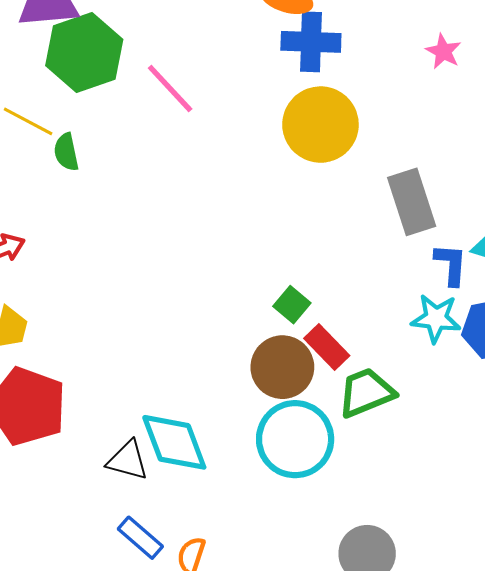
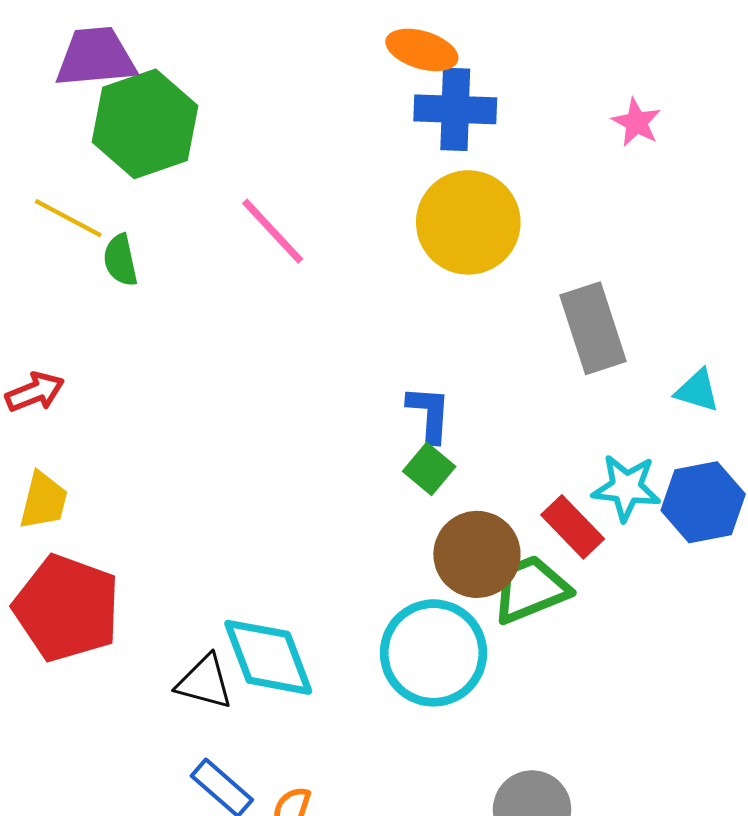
pink line: (170, 89) -> (273, 231), moved
blue L-shape: (451, 264) -> (429, 414), moved
red rectangle: (327, 347) -> (573, 527), moved
brown circle: (282, 367) -> (477, 554), moved

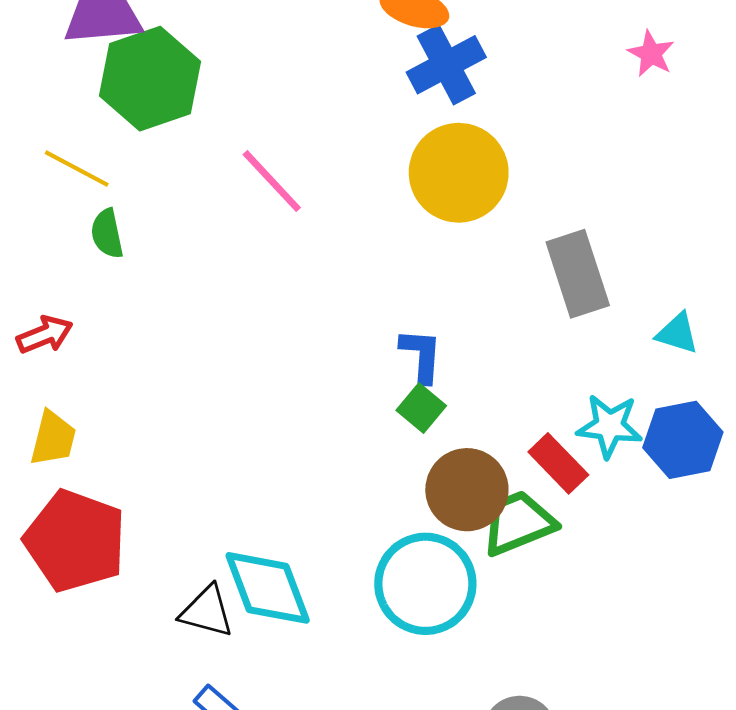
blue cross: (455, 109) -> (446, 65), turned -30
pink star: (636, 122) -> (651, 54), moved
green semicircle: (120, 260) -> (107, 234), moved

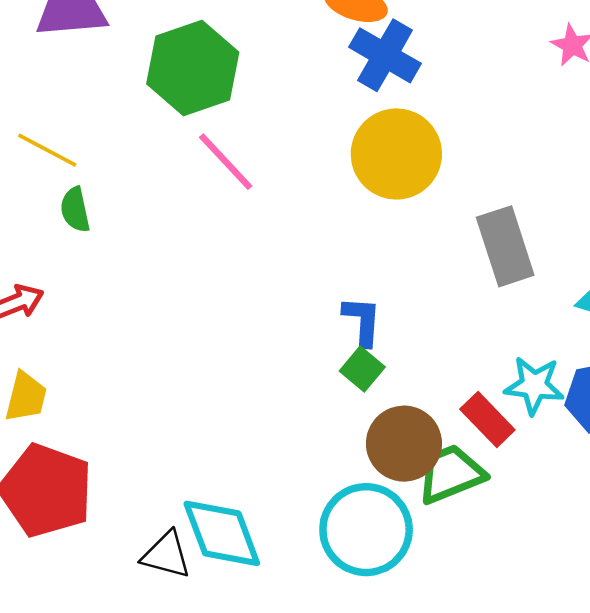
blue cross: (446, 65) -> (385, 55), turned -32
green hexagon: (150, 79) -> (193, 68), moved

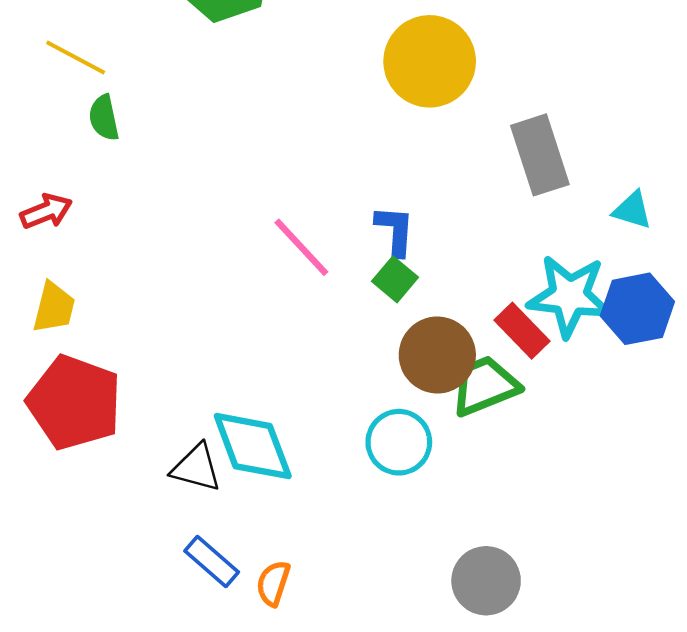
pink line: (226, 162) -> (301, 247), moved
cyan star: (534, 385) -> (569, 296), size x1.4
cyan circle: (366, 530) -> (399, 442), size x0.7

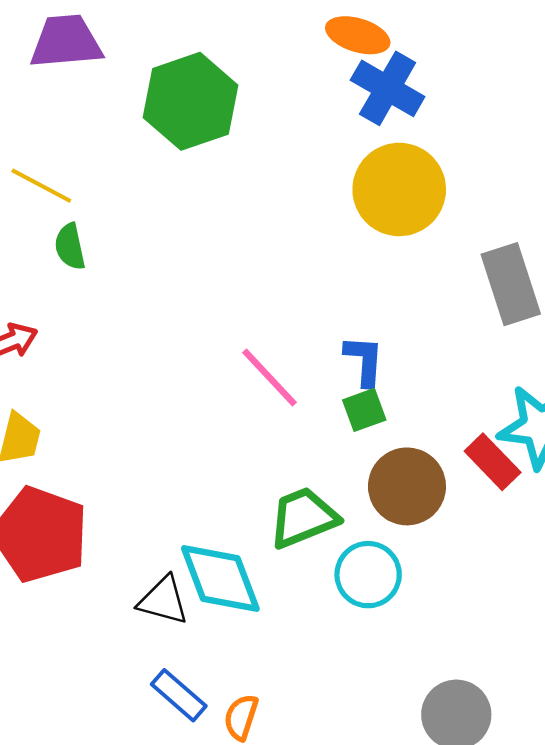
green square: (395, 279) -> (364, 410), turned 30
green trapezoid: (485, 386) -> (303, 518), moved

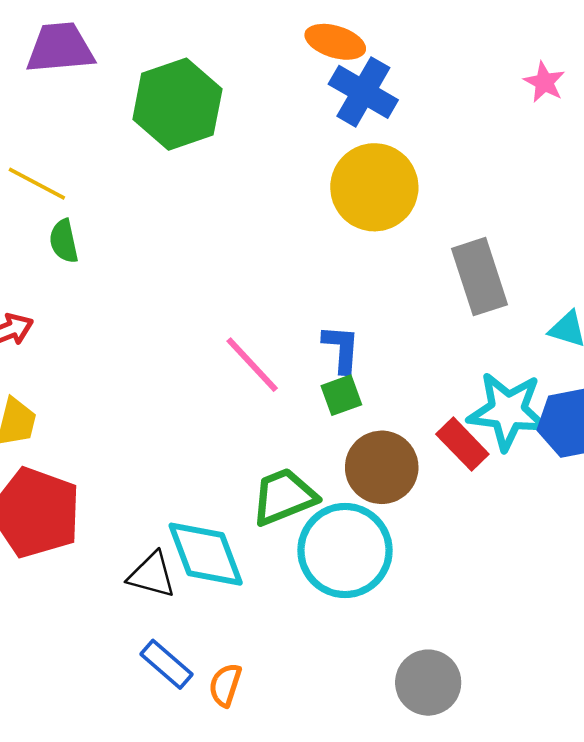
cyan circle: (368, 575) -> (345, 550), size x1.5

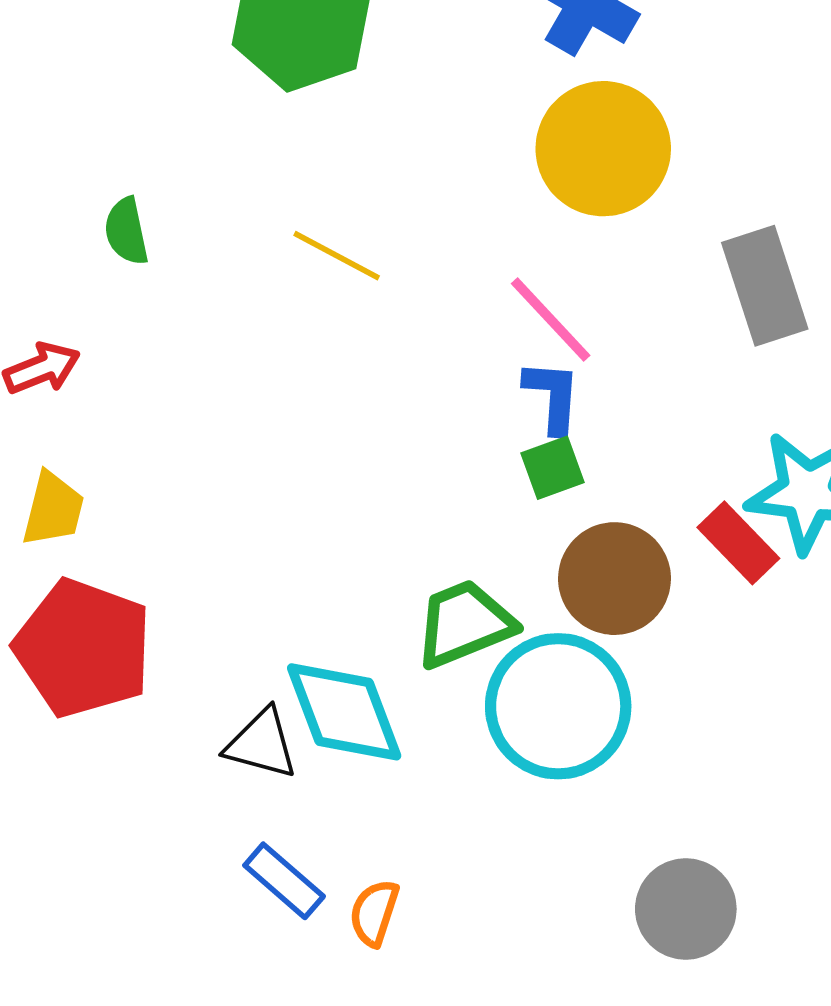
yellow line: (37, 184) -> (337, 256), moved
pink line: (252, 365) -> (551, 320), moved

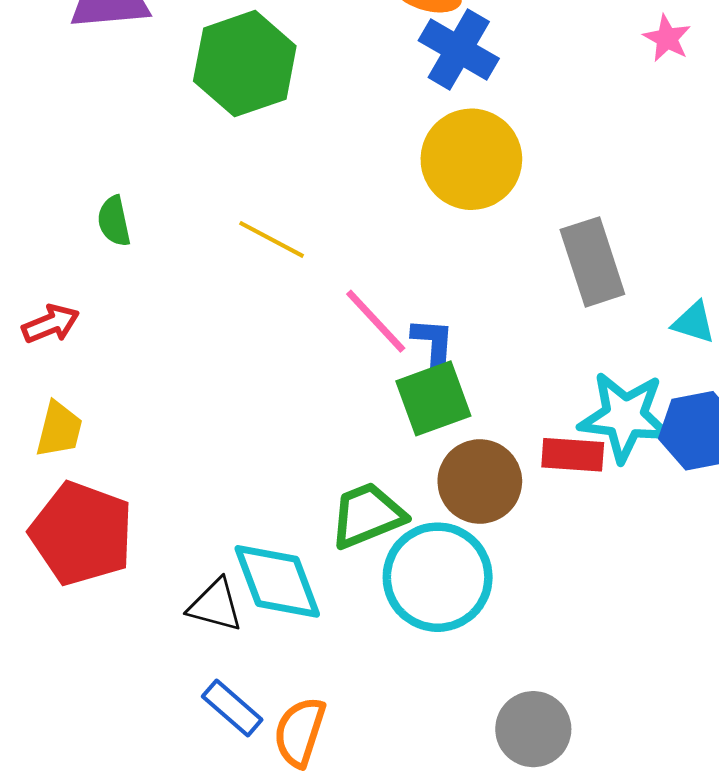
pink line: (551, 320) -> (376, 321), moved
green square: (553, 468) -> (433, 398), size x1.6
red rectangle: (738, 543) -> (573, 455), turned -42
orange semicircle: (374, 913) -> (300, 732), size x1.4

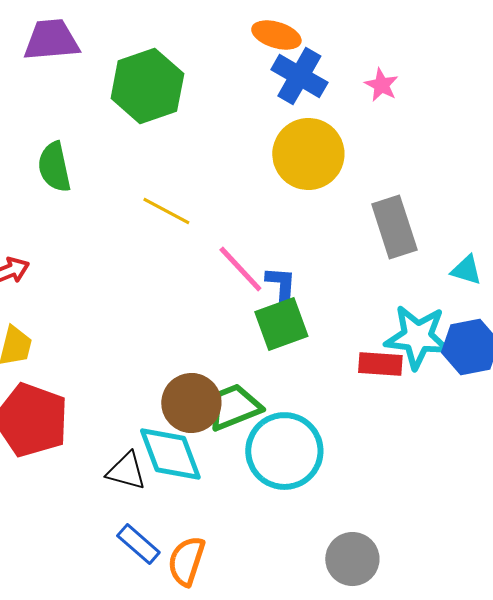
pink star: (667, 38) -> (381, 85), moved
green semicircle: (114, 221) -> (54, 167), moved, size x1.4
brown circle: (480, 481) -> (191, 403), moved

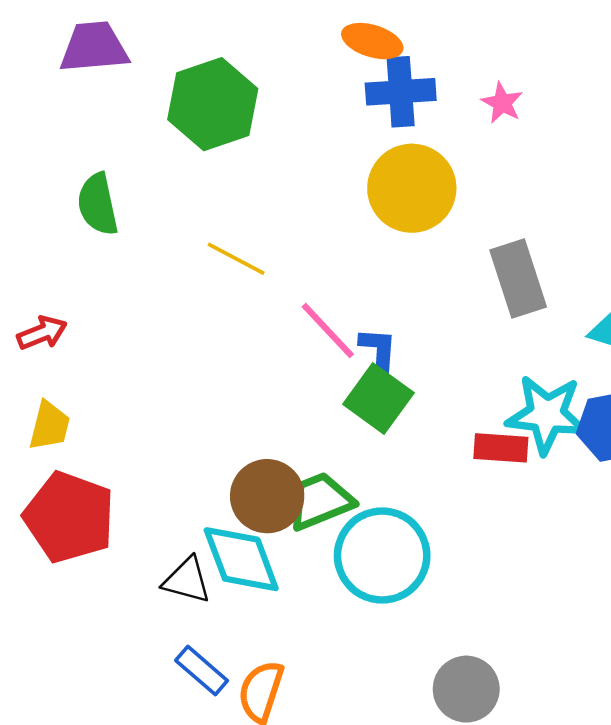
blue cross: (299, 76) -> (401, 92), turned -34
green square: (281, 324) -> (378, 398), turned -34

